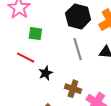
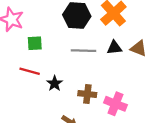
gray line: (78, 49) -> (84, 51), turned -60

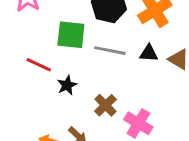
green square: (35, 43) -> (71, 35), moved, size x1.5
brown cross: (87, 94) -> (106, 105), turned 30

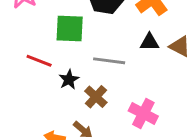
gray line: (110, 51) -> (109, 61), moved
brown cross: (106, 105) -> (96, 97), moved

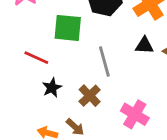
gray line: (109, 61) -> (104, 61), turned 64
black star: (69, 80) -> (52, 88), moved

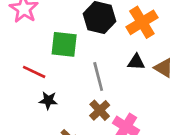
black star: (52, 88) -> (48, 100), turned 30
brown cross: (90, 96) -> (100, 110), moved

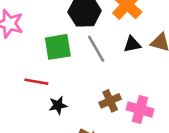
gray line: (98, 76) -> (96, 49), moved
brown cross: (100, 110) -> (110, 101), turned 35

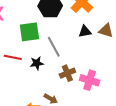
gray line: (96, 49) -> (54, 47), moved
black star: (58, 105) -> (37, 63), moved

